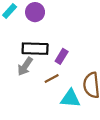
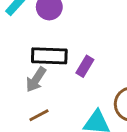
brown line: (52, 79) -> (39, 115), moved

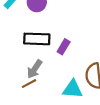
gray arrow: (36, 80) -> (35, 69), moved

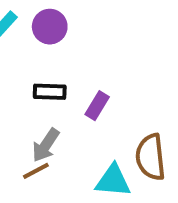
black rectangle: (37, 39) -> (50, 92), size x0.7

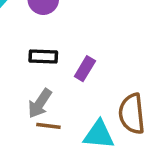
brown line: (36, 171) -> (48, 126), moved, turned 35

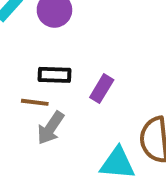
brown line: (48, 126) -> (35, 102), moved

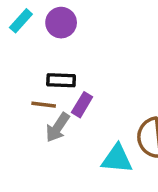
purple rectangle: (102, 89) -> (82, 105), moved

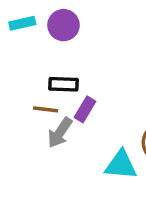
cyan rectangle: (21, 21) -> (22, 23), turned 35

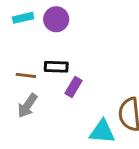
brown line: (46, 109) -> (26, 75), moved
gray arrow: (60, 133) -> (27, 106), moved

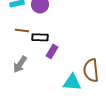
brown line: (26, 75) -> (22, 30), moved

